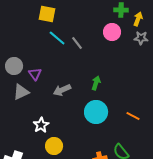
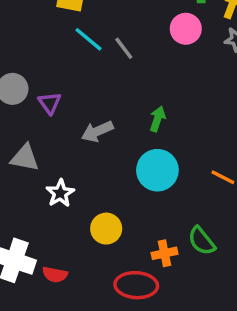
gray triangle: (21, 92) -> (25, 158), moved, turned 36
yellow circle: (54, 146) -> (106, 229), moved

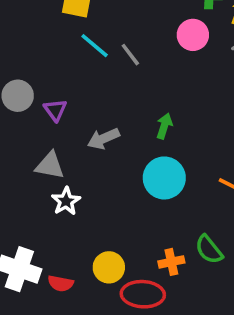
gray triangle: (25, 158) -> (50, 165), moved
yellow circle: (106, 229) -> (109, 267), moved

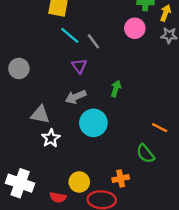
purple triangle: (55, 110) -> (79, 66), moved
cyan circle: (164, 178) -> (93, 123), moved
green semicircle: (209, 249) -> (145, 154), moved
red semicircle: (61, 283) -> (58, 197), moved

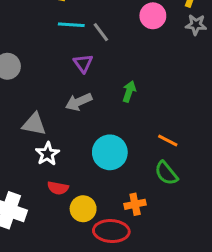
cyan line: (70, 35) -> (71, 25), turned -36
cyan circle: (93, 123) -> (110, 152), moved
orange line: (160, 128) -> (168, 140), moved
red semicircle: (58, 197) -> (58, 188), moved

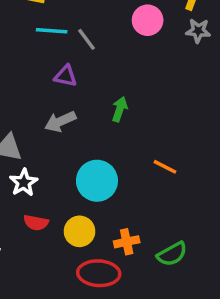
purple triangle: (83, 63) -> (66, 76), turned -42
green semicircle: (166, 173) -> (172, 254), moved, turned -80
yellow circle: (83, 209) -> (80, 231), moved

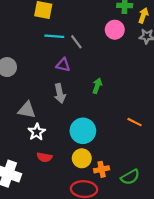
gray arrow: (60, 121) -> (60, 93), turned -78
orange line: (165, 167) -> (135, 122), moved
yellow circle: (80, 231) -> (82, 158), moved

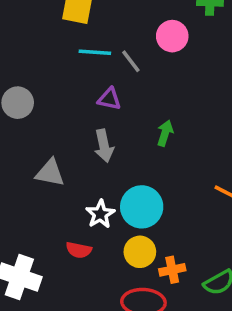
pink circle: (115, 30) -> (172, 36), moved
white star: (37, 132) -> (100, 214), moved

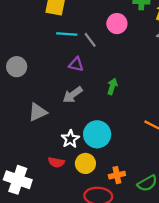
gray arrow: (104, 146) -> (73, 95), turned 66
gray triangle: (50, 173) -> (38, 112), turned -36
yellow circle: (140, 252) -> (85, 163), moved

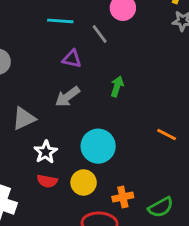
gray line: (90, 40) -> (100, 34), moved
white star: (70, 139) -> (46, 152), moved

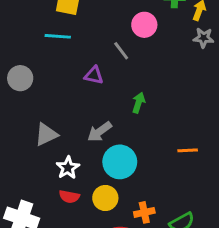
cyan line: (60, 21) -> (58, 36), moved
gray arrow: (68, 97) -> (100, 132), moved
orange line: (167, 134) -> (188, 150), turned -30

